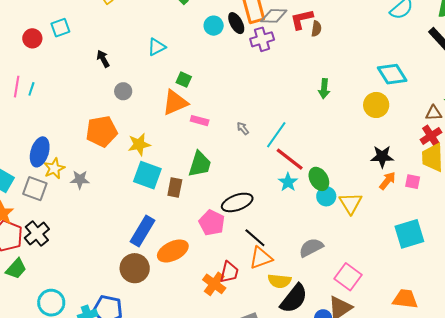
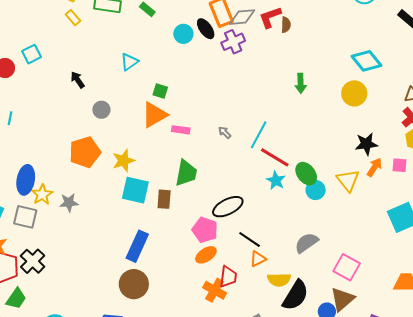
yellow triangle: (350, 203) -> (348, 180), moved
orange ellipse: (173, 251) -> (206, 255), moved, size x0.7
orange triangle: (261, 258) -> (258, 259), size x0.7

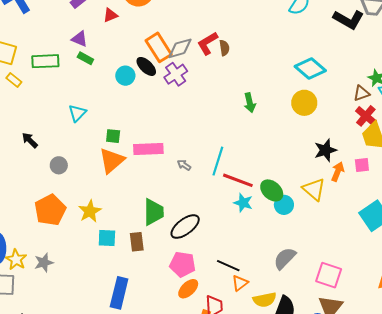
pink rectangle: (181, 130) -> (148, 149), moved, size x1.6
cyan square: (135, 190) -> (107, 238), size x0.7
black ellipse: (228, 207) -> (185, 227), moved

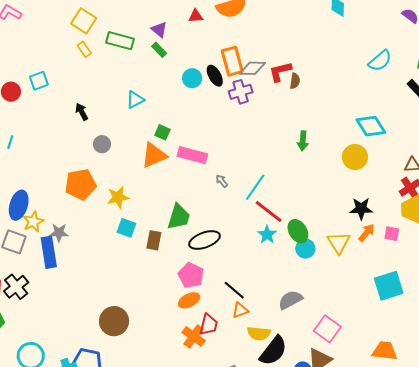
blue rectangle: (119, 293) -> (49, 252), moved, turned -40

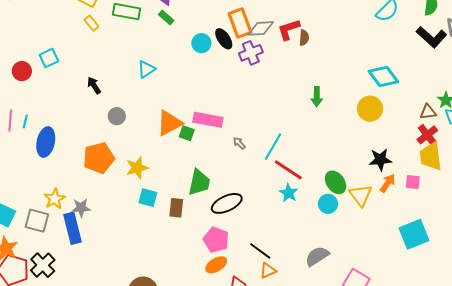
green square: (162, 132) -> (187, 133), moved
blue ellipse: (19, 205) -> (46, 142), moved
green ellipse: (298, 231) -> (336, 182), moved

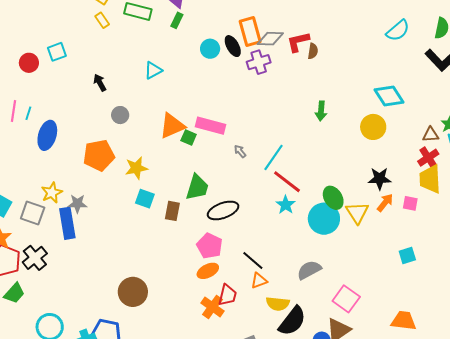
green rectangle: (166, 18) -> (177, 20), turned 70
cyan circle: (328, 204) -> (324, 219), size x1.6
cyan square: (414, 234) -> (407, 256), size x0.6

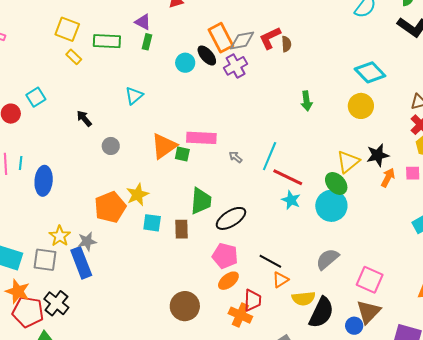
orange pentagon: (99, 155) -> (110, 207), moved
yellow triangle: (357, 213) -> (348, 162), moved, turned 35
brown circle: (133, 292) -> (185, 306), moved

